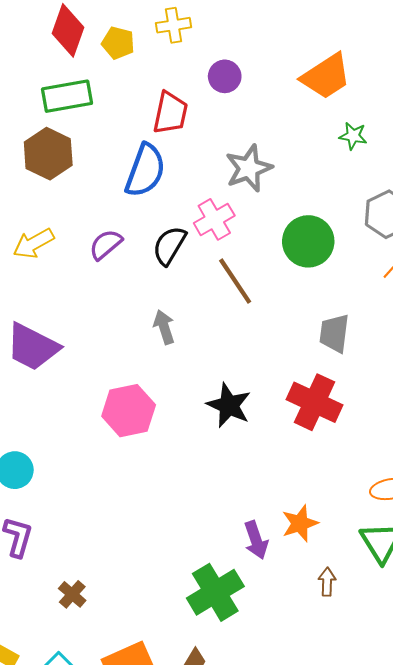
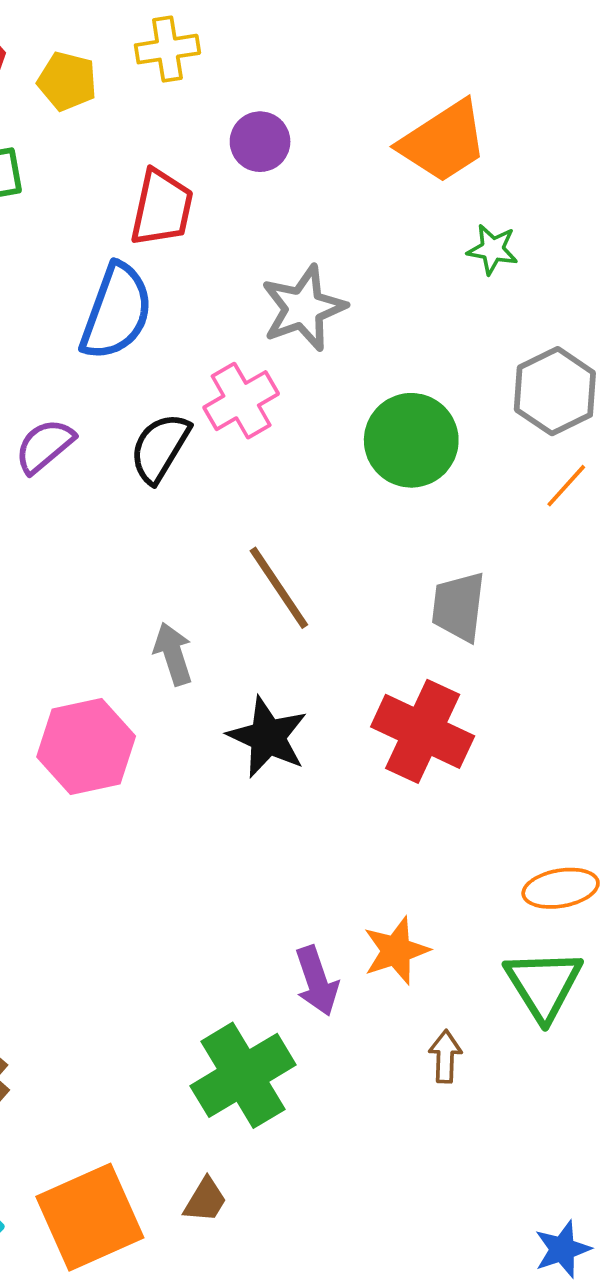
brown line: (235, 281) -> (279, 588), moved
gray arrow: (164, 327) -> (173, 654), moved

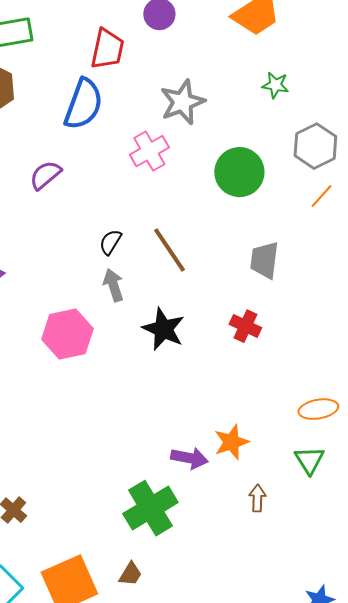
green star: (493, 249) -> (275, 85), moved
black semicircle: (160, 448) -> (110, 242), moved, size x0.7
red cross: (423, 731) -> (245, 326), size x0.6
purple arrow: (317, 981) -> (189, 458), turned -60
green triangle: (544, 985) -> (309, 460), size x0.7

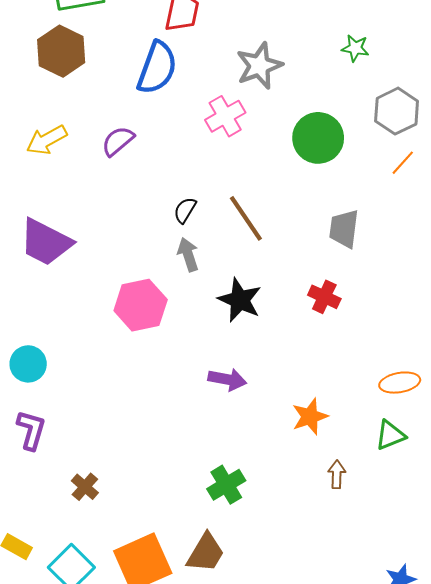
purple arrow: (189, 458) -> (227, 379), moved
green triangle: (309, 460) -> (390, 435), turned 40
green cross: (150, 508) -> (226, 485), size x0.7
brown trapezoid: (130, 574) -> (206, 553), size x1.6

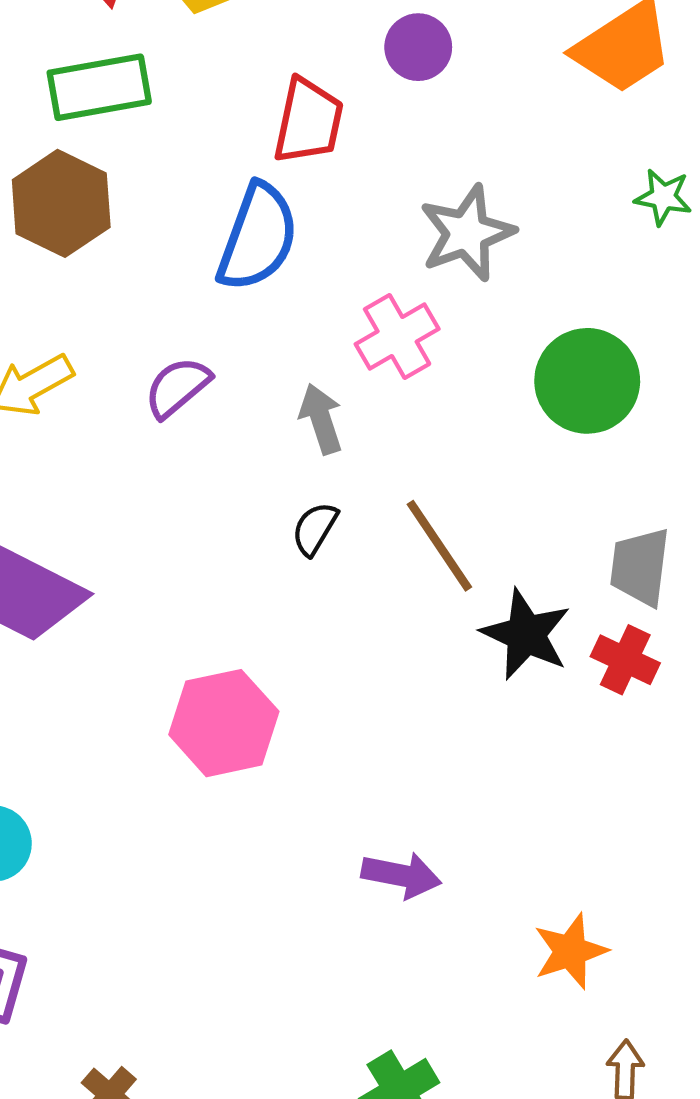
gray arrow: (188, 255) -> (321, 419), moved
red cross: (324, 297) -> (625, 660), moved
black star: (240, 300) -> (526, 634), moved

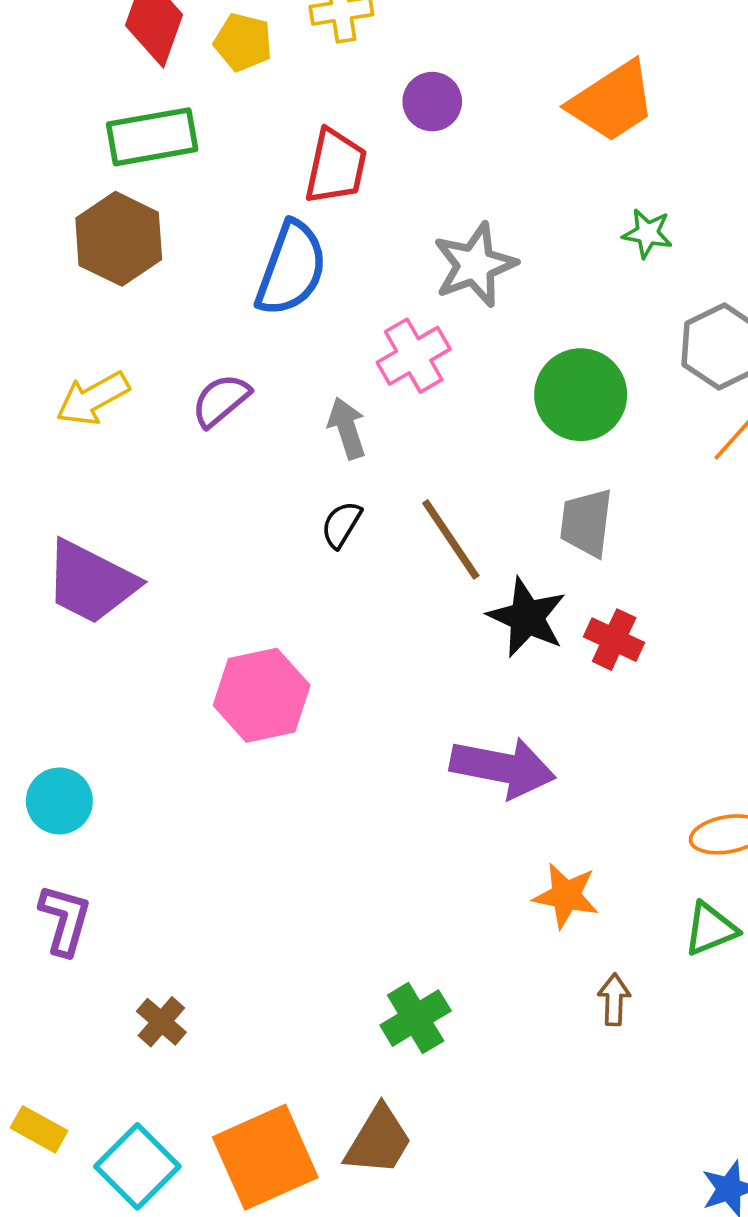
gray trapezoid: (640, 567) -> (586, 523), moved
purple arrow: (401, 875) -> (503, 768), moved, size x1.5
orange star: (570, 951) -> (566, 896), turned 30

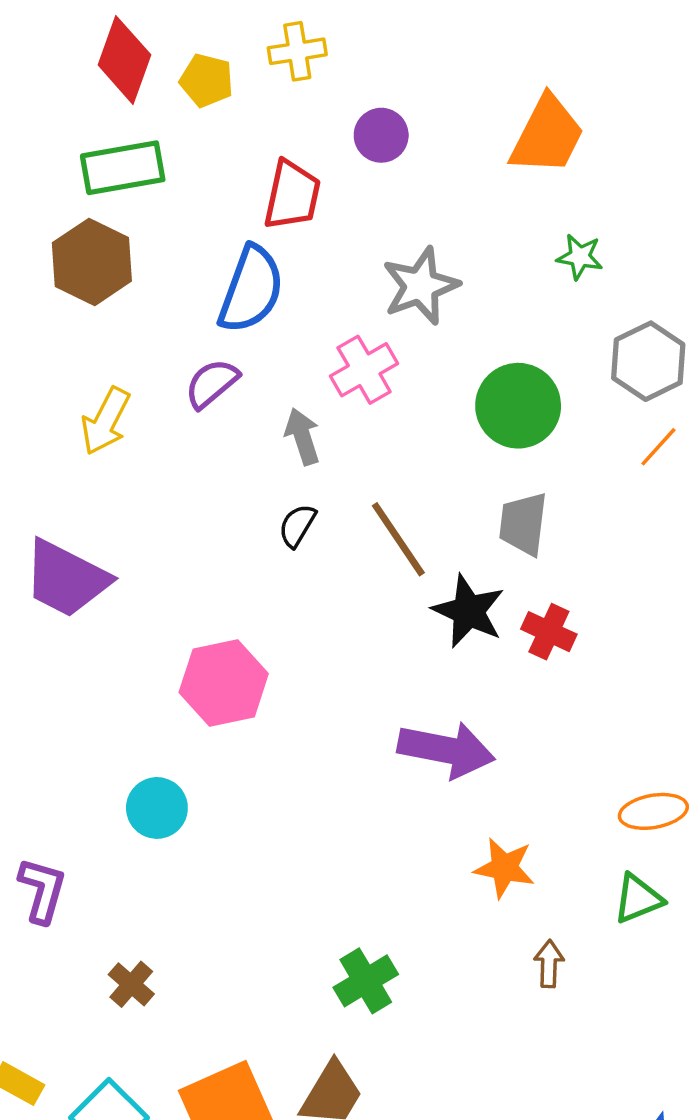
orange trapezoid: (612, 102) -> (547, 135), turned -30
yellow arrow: (93, 398) -> (106, 421), moved, turned -34
purple semicircle: (221, 400) -> (212, 383), moved
cyan circle: (59, 801) -> (157, 808), moved

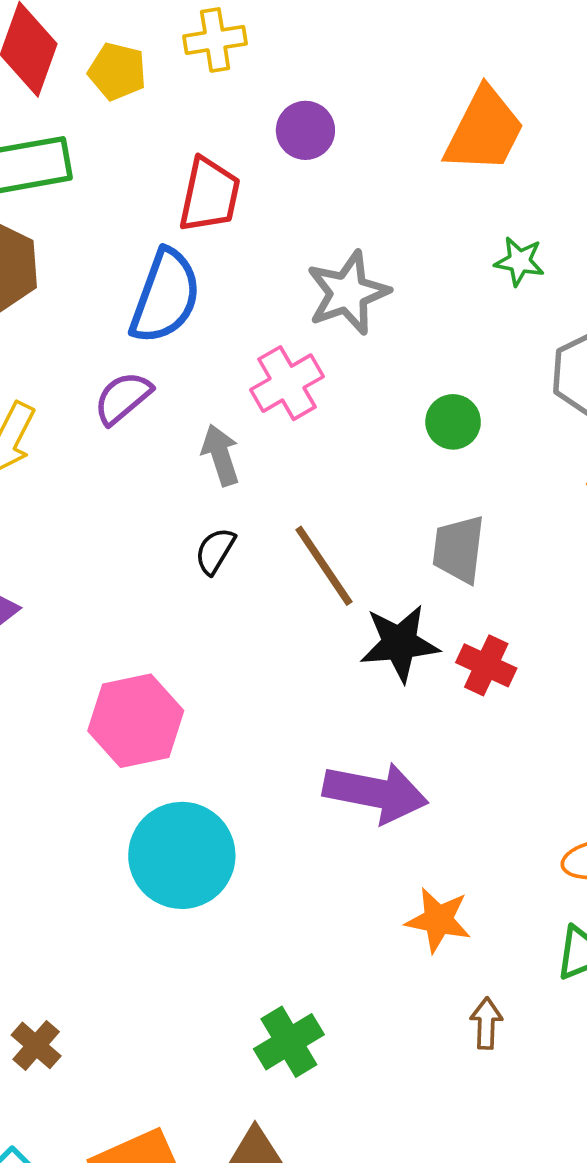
green circle: (518, 406) -> (453, 422), size x0.6
black star: (468, 611) -> (400, 643), turned -30
cyan circle: (157, 808) -> (182, 855), moved, size x1.6

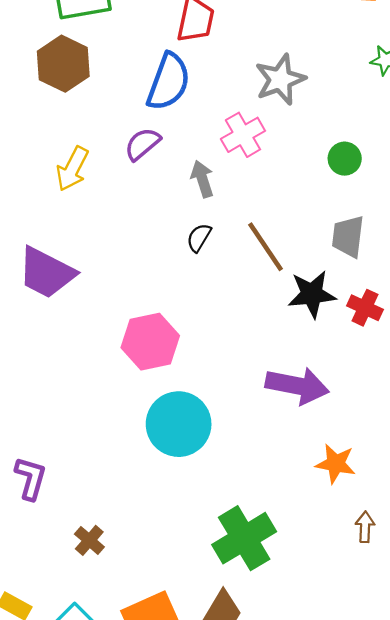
green cross: (289, 1042) -> (244, 538), size x1.5

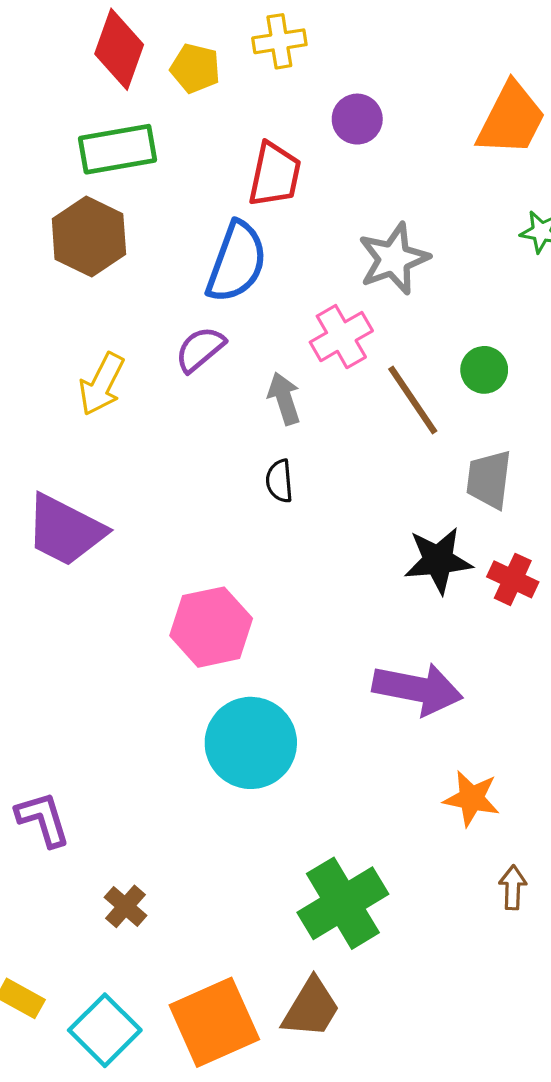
black semicircle: (199, 238) -> (279, 481), turned -36
brown line: (266, 247) -> (413, 400), moved
purple L-shape: (31, 478) -> (43, 819), turned -33

